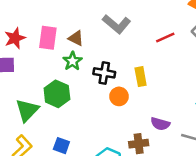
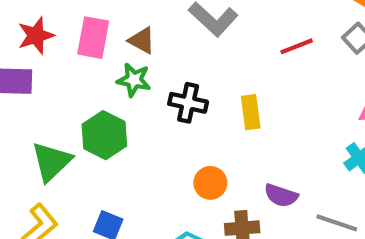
green star: (72, 61) -> (134, 80), turned -30
orange circle: (119, 96) -> (210, 183), moved

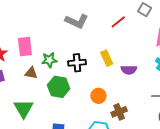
brown triangle: (142, 40) -> (31, 73), moved
green hexagon: (104, 135) -> (59, 87), moved
purple semicircle: (281, 195) -> (129, 70), moved

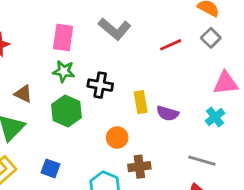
pink rectangle: (25, 47) -> (63, 37), moved
yellow rectangle: (107, 58) -> (141, 102), moved
brown triangle: (31, 73) -> (23, 94), moved

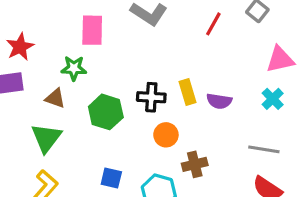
red line: (171, 45) -> (213, 24), turned -30
green star: (64, 71) -> (74, 68), moved
black cross: (100, 85) -> (151, 97), moved
blue square: (50, 168) -> (111, 178), moved

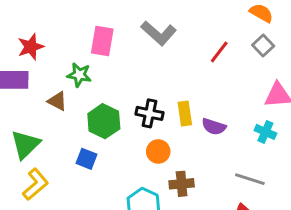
cyan cross: (273, 99) -> (265, 132), turned -30
green triangle: (46, 138) -> (25, 145), moved
blue square: (111, 178) -> (86, 159), moved

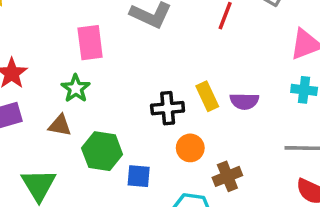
green star: (79, 75) -> (76, 88), turned -30
green hexagon: (104, 121) -> (102, 151), moved
blue square: (86, 159) -> (139, 176), moved

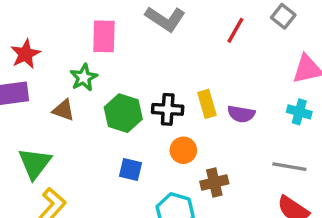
green hexagon: (102, 151) -> (123, 113), moved

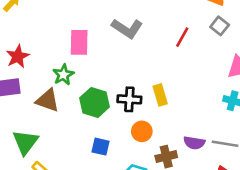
brown triangle: (63, 110) -> (48, 100), size x1.4
purple semicircle: (241, 114) -> (194, 143), moved

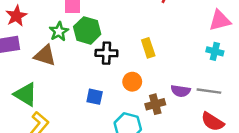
black cross: (129, 99) -> (106, 53), moved
green hexagon: (95, 102) -> (87, 30), moved
green triangle: (25, 142) -> (26, 94), turned -35

